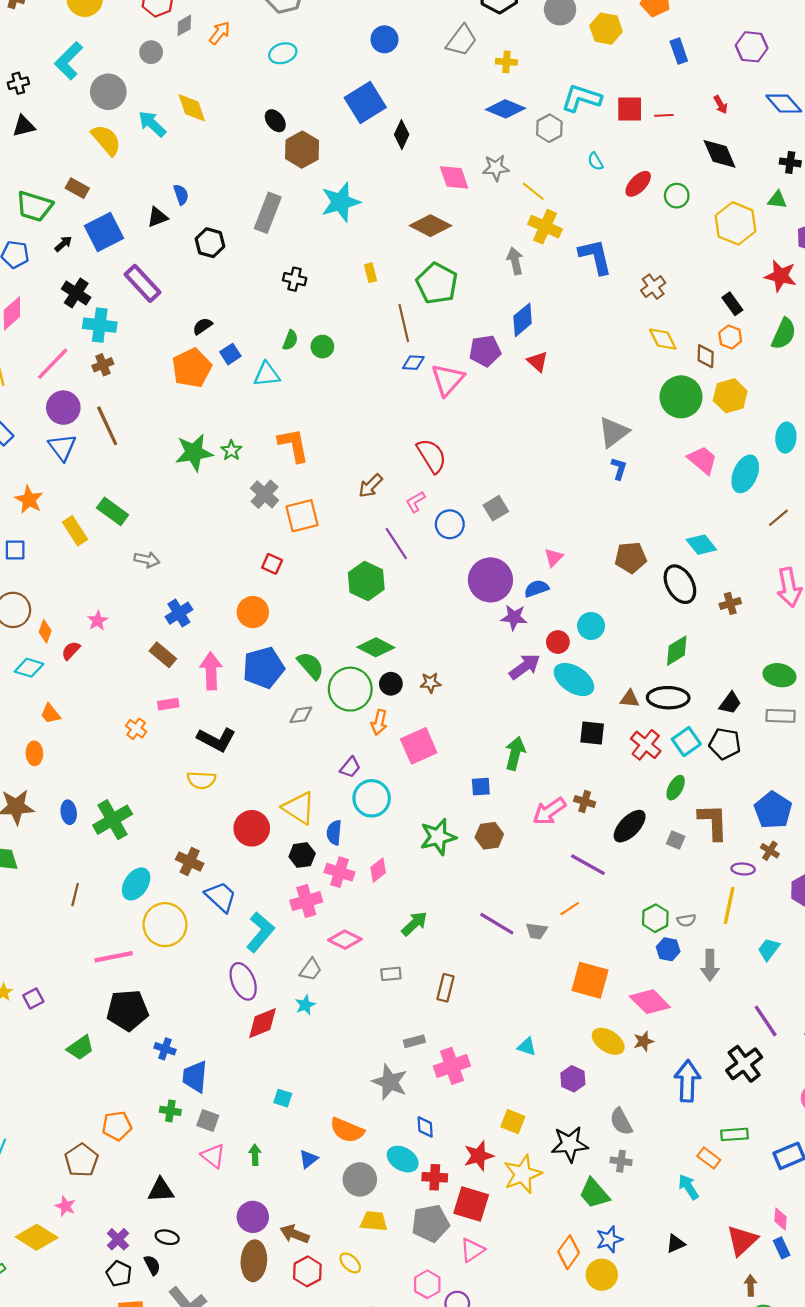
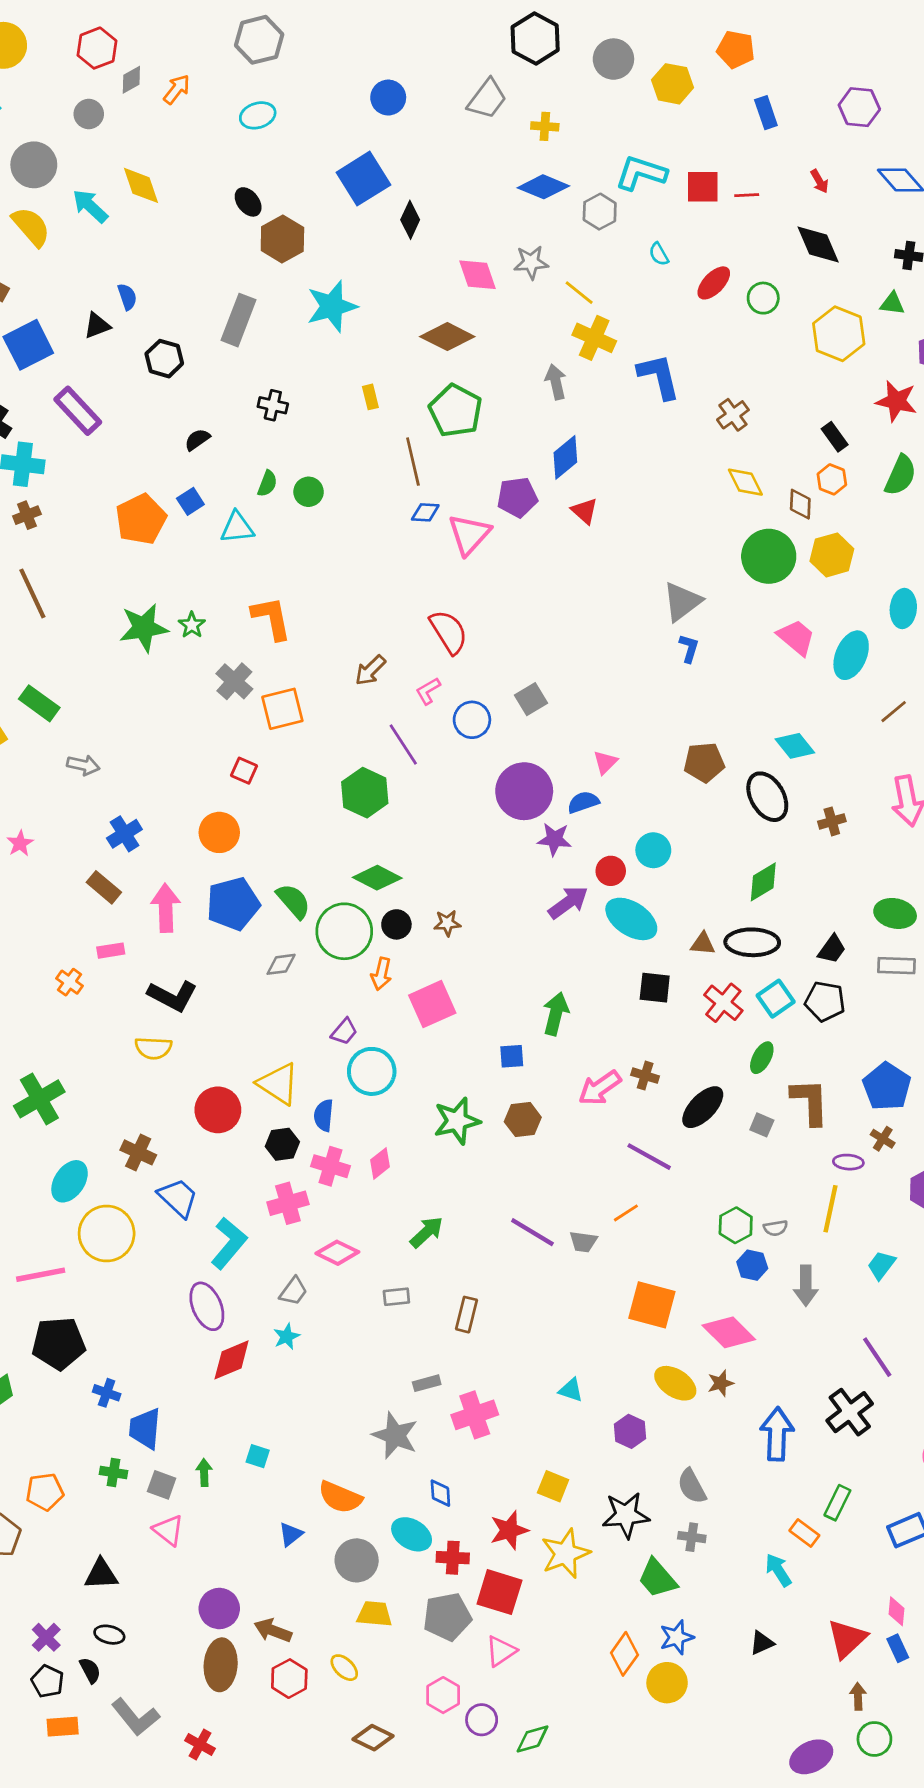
black semicircle: (202, 326) -> (197, 440), moved
green rectangle: (735, 1134) -> (837, 1503), turned -60
green arrow: (255, 1155) -> (204, 1473), moved

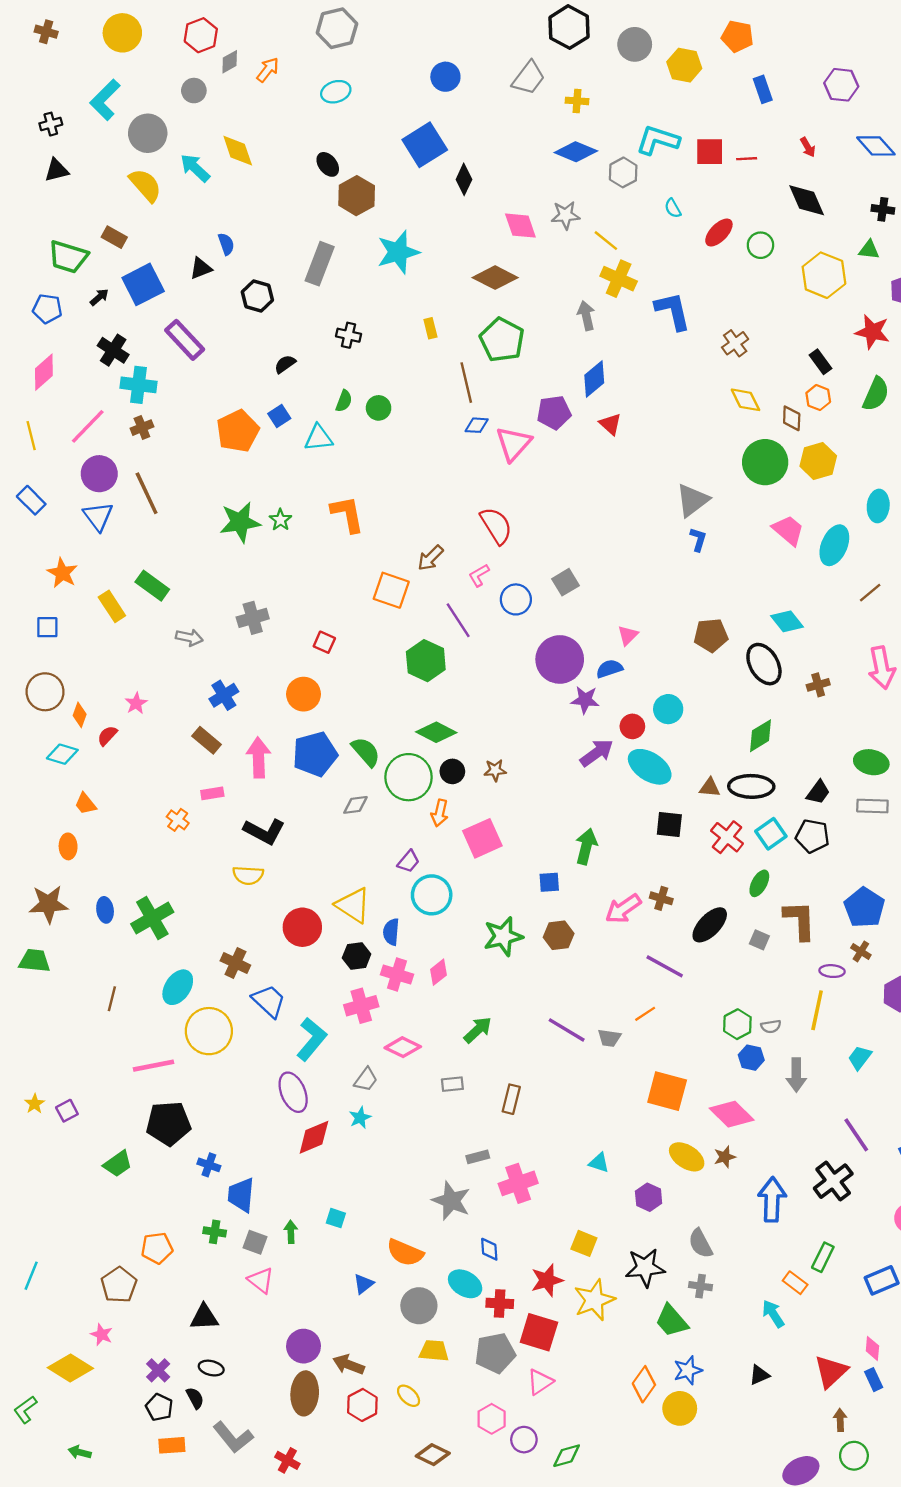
gray cross: (234, 681) -> (253, 618), moved, turned 32
orange square: (282, 709) -> (391, 590), moved, turned 33

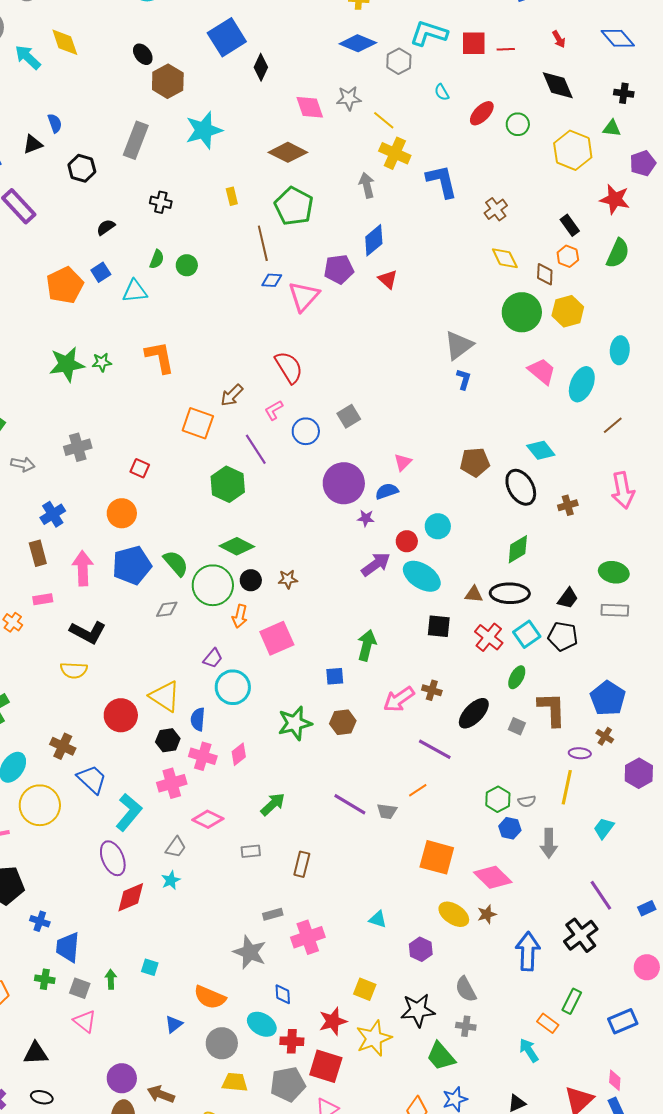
green star: (280, 520) -> (102, 362), turned 30
purple star: (585, 700) -> (366, 518), size x0.7
brown rectangle: (207, 740) -> (38, 553), turned 35

